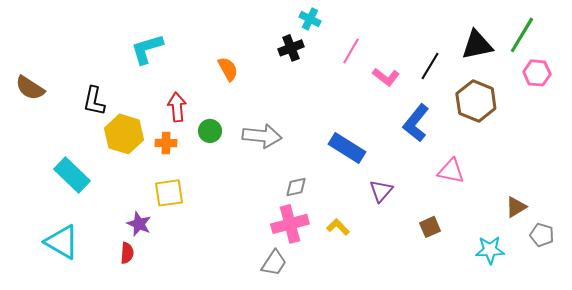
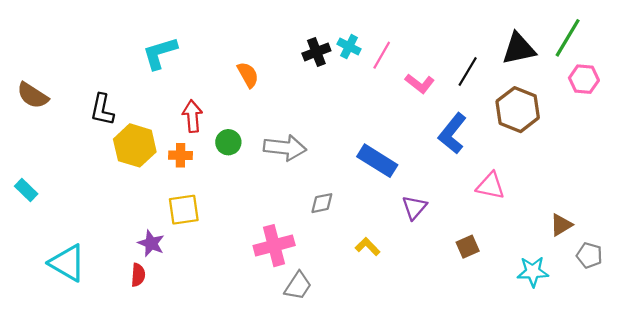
cyan cross: (310, 19) -> (349, 47), moved
cyan rectangle: (72, 175) -> (26, 190), moved, size x0.6
pink cross: (290, 224) -> (274, 246), moved

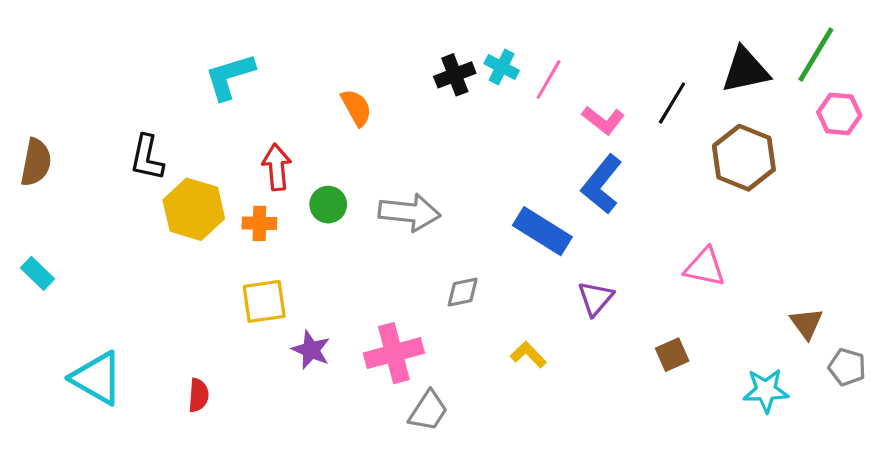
brown semicircle: (33, 95) -> (36, 162), moved, turned -112
blue L-shape: (452, 134) -> (602, 184), moved
brown triangle: (561, 225) -> (806, 323), turned -35
purple star: (151, 243) -> (311, 350), moved

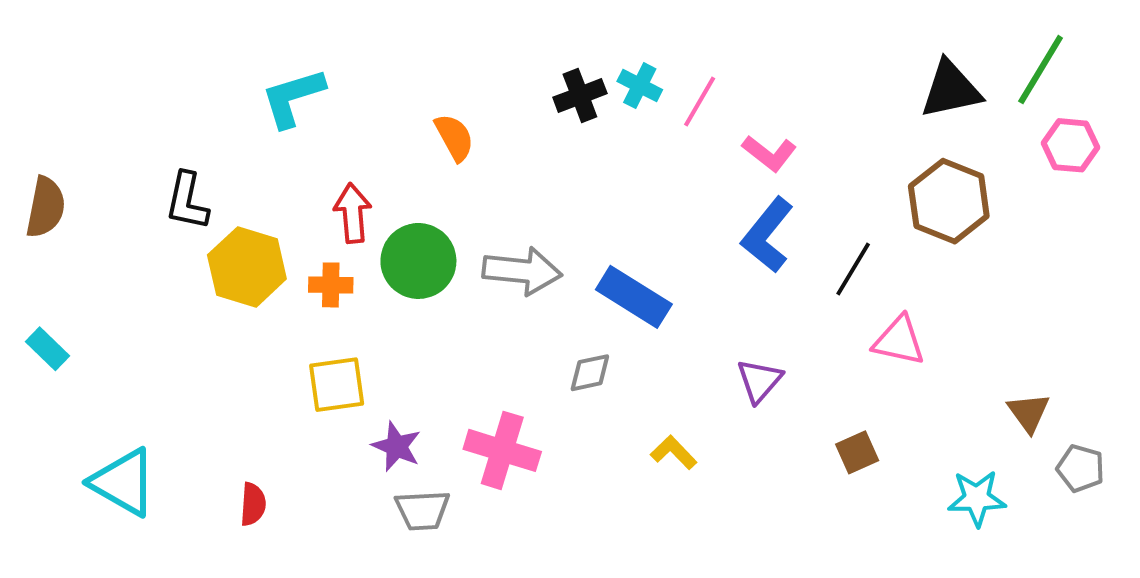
black line: (672, 103) -> (853, 269), moved
green circle: (328, 205) -> (418, 261), size x1.6
blue rectangle: (542, 231) -> (634, 297), moved
pink cross: (394, 353) -> (502, 450), turned 32
gray trapezoid: (428, 411) -> (422, 510), moved, turned 54

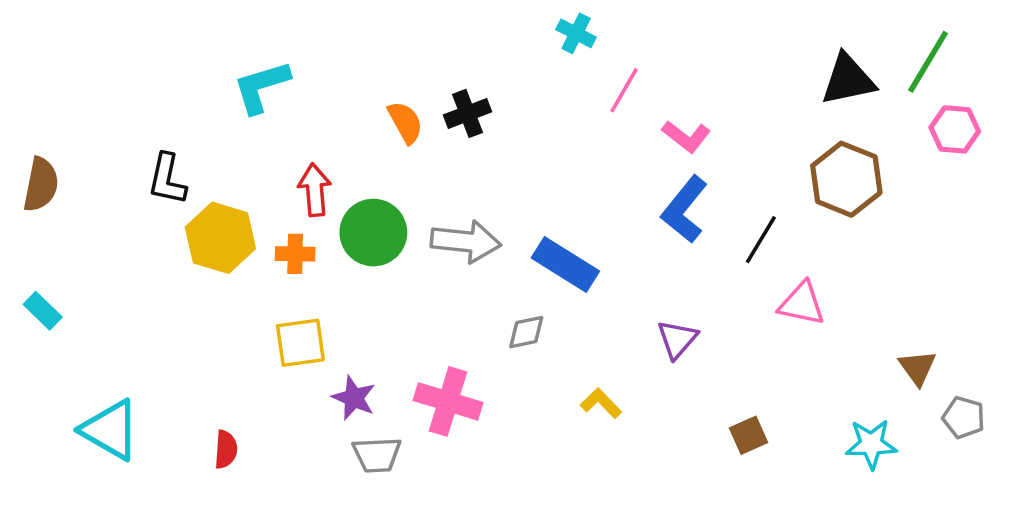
cyan cross: (640, 86) -> (576, 33), moved
black cross: (580, 95) -> (468, 113), moved
brown square: (857, 452) -> (749, 435), moved

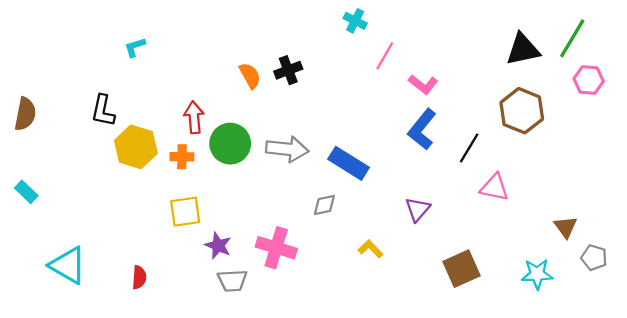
cyan L-shape: (261, 87) -> (135, 47), moved, size x0.6
brown square: (749, 435) -> (461, 269), size x1.6

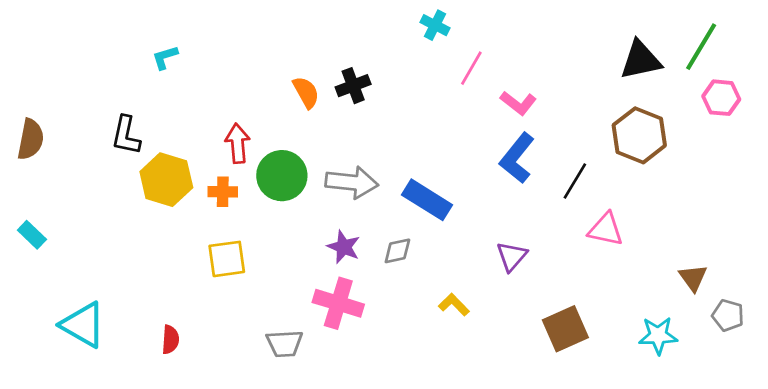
purple star: (218, 246) -> (344, 247), moved

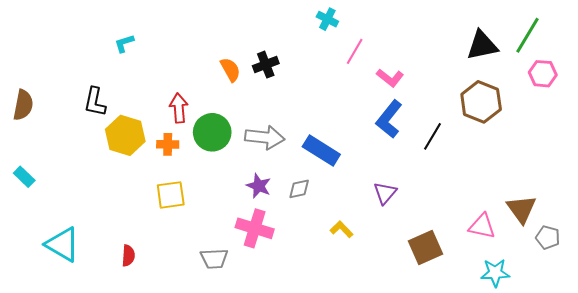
pink triangle: (606, 229) -> (482, 226), moved
brown triangle: (693, 278) -> (521, 209), size x1.4
cyan star: (658, 336) -> (495, 273), moved

